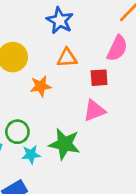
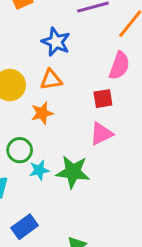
orange triangle: (67, 58) -> (51, 80), moved
green circle: (17, 132) -> (20, 150), moved
cyan star: (31, 155) -> (39, 170), moved

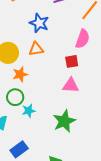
orange star: (42, 113) -> (20, 74), moved
pink triangle: (101, 134) -> (71, 85), turned 30
green star: (73, 172) -> (64, 121), moved, turned -30

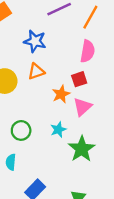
orange star: (20, 74) -> (61, 94), moved
pink triangle: (71, 85) -> (82, 107), turned -36
cyan star: (29, 111) -> (58, 130), moved

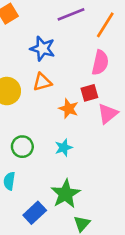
orange star: (61, 94) -> (69, 109), turned -30
pink triangle: (82, 107) -> (108, 114), moved
green star: (82, 149) -> (66, 194), moved

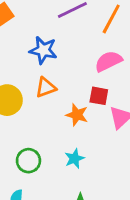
pink semicircle: (100, 63) -> (108, 61), turned -125
red square: (89, 93) -> (99, 96), turned 30

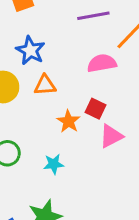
blue star: (43, 50) -> (30, 50), moved
pink semicircle: (108, 61) -> (102, 63), moved

